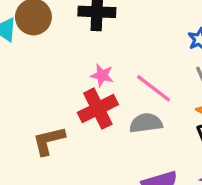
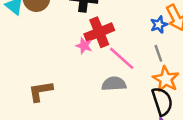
red cross: (98, 109) -> (99, 32), moved

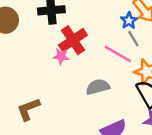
gray line: (158, 53) -> (133, 39), moved
pink line: (122, 58) -> (118, 54), moved

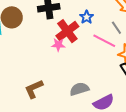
blue star: (129, 21) -> (87, 17), moved
gray semicircle: (98, 87) -> (79, 89), moved

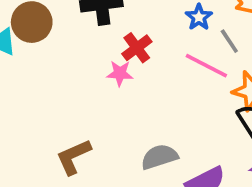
blue star: (87, 17) -> (199, 17), moved
red cross: (67, 31) -> (137, 48), size x0.7

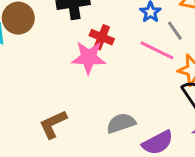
red cross: (137, 48) -> (102, 37), turned -30
pink star: (120, 73) -> (89, 58), size x1.6

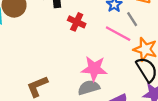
pink star: (89, 58) -> (94, 69), moved

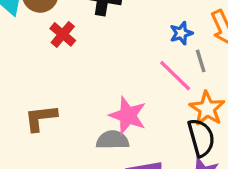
red cross: (77, 22) -> (63, 34), moved

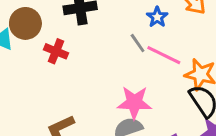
gray line: (201, 61) -> (138, 43), moved

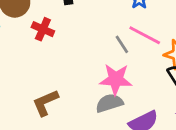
gray line: (138, 43) -> (122, 44), moved

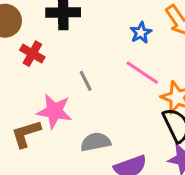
gray line: (122, 44) -> (86, 81), moved
pink star: (116, 79) -> (54, 111), moved

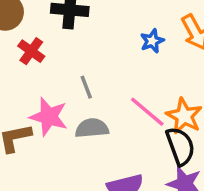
pink line: (142, 73) -> (147, 112), moved
gray semicircle: (96, 142) -> (92, 128), moved

